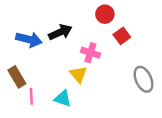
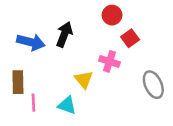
black arrow: (60, 32) -> (64, 34), turned -45
pink cross: (90, 53) -> (109, 61), moved
brown rectangle: (17, 77) -> (18, 82), turned 30

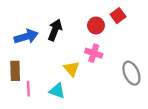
red circle: (112, 15) -> (96, 25), moved
red square: (130, 38) -> (118, 16), moved
blue arrow: (31, 42) -> (26, 37), turned -30

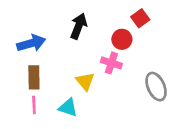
red circle: (96, 25) -> (122, 39), moved
black arrow: (55, 30) -> (79, 26), moved
brown rectangle: (15, 71) -> (34, 77), moved

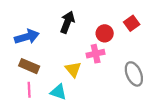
red square: (140, 18) -> (132, 23), moved
pink cross: (111, 63) -> (96, 54), turned -30
brown rectangle: (34, 77) -> (29, 66), turned -66

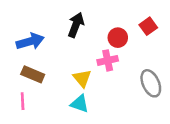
pink line: (29, 90) -> (23, 101), moved
cyan triangle: (58, 92) -> (80, 104), moved

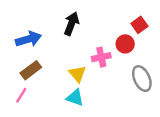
red circle: (118, 38) -> (125, 44), moved
brown rectangle: (33, 74) -> (31, 70), turned -60
pink line: (23, 101) -> (21, 95), turned 35

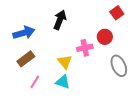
red square: (139, 25) -> (117, 13), moved
pink line: (21, 95) -> (35, 82), moved

